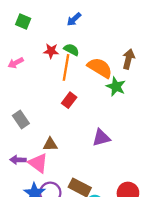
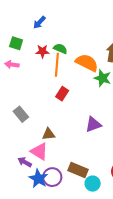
blue arrow: (74, 19) -> (39, 22), moved
green square: (23, 22) -> (16, 43), moved
pink arrow: (16, 63) -> (12, 65), turned 40
purple arrow: (18, 160) -> (25, 162), moved, turned 32

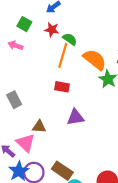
red star: (42, 51) -> (52, 30), moved
red rectangle: (62, 94) -> (62, 87), turned 56
purple triangle: (93, 124) -> (75, 117), moved

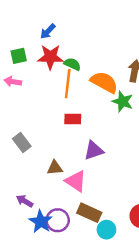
green square: (24, 24) -> (19, 56), turned -32
red star: (52, 30) -> (50, 57), size x1.5
pink triangle: (26, 143) -> (76, 181), moved

